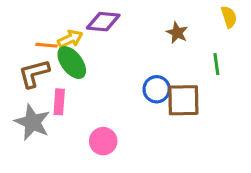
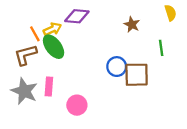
orange line: (47, 45) -> (35, 34), turned 56
pink rectangle: (59, 102) -> (49, 86), moved

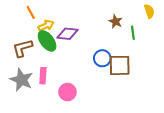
purple diamond: (77, 16) -> (67, 34), moved
orange line: (35, 34) -> (31, 12), moved
green line: (161, 48) -> (133, 33), moved

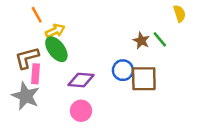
brown star: (116, 21) -> (141, 41), moved
green line: (133, 33) -> (160, 39), turned -32
purple diamond: (67, 34) -> (81, 80), moved
pink rectangle: (43, 76) -> (35, 74), moved

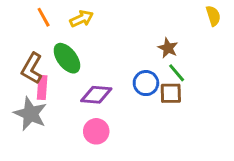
yellow arrow: (55, 31) -> (82, 19), moved
green line: (160, 39) -> (177, 73), moved
brown L-shape: (27, 58) -> (32, 68), turned -45
brown square: (144, 79) -> (171, 93), size x0.7

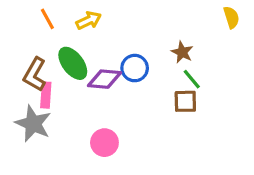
blue circle: (146, 83) -> (135, 68), moved
purple diamond: (96, 95) -> (104, 79), moved

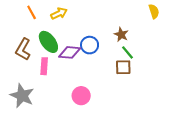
pink rectangle: (46, 95) -> (44, 66), moved
gray star: (33, 124) -> (22, 96), moved
pink circle: (104, 143) -> (81, 96), moved

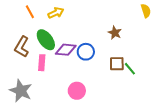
blue circle: (90, 45) -> (86, 52), moved
green line: (128, 52) -> (130, 69), moved

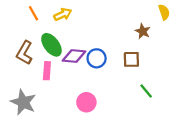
brown star: (115, 33) -> (143, 31), moved
brown square: (117, 64) -> (131, 59), moved
green line: (130, 69) -> (146, 91), moved

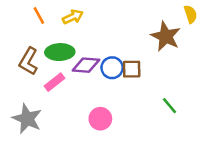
brown star: (143, 31) -> (166, 36), size x1.6
green ellipse: (51, 45) -> (60, 52), turned -55
brown square: (131, 59) -> (132, 69), moved
pink rectangle: (47, 71) -> (55, 82), turned 48

